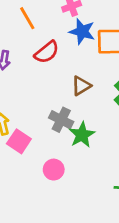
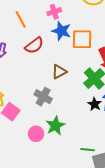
green star: (82, 135) -> (55, 126), moved

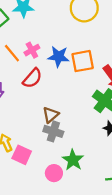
pink cross: (54, 12) -> (32, 50), moved
brown triangle: (59, 72) -> (51, 115), moved

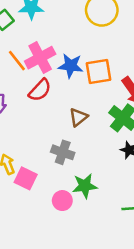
pink cross: (32, 50) -> (40, 58), size x1.6
brown triangle: (51, 115) -> (78, 117), moved
green star: (73, 160) -> (85, 186), turned 30

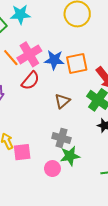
gray cross: (63, 152) -> (61, 138), moved
pink square: (26, 178) -> (22, 152), turned -30

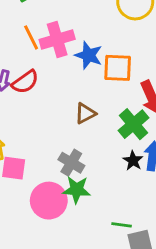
red semicircle: (30, 81) -> (25, 82), moved
pink circle: (52, 169) -> (49, 201), size x1.6

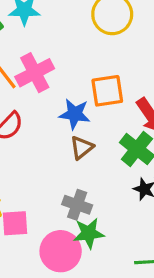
blue star: (89, 55) -> (75, 114), moved

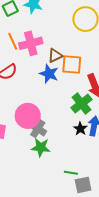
brown triangle: (82, 148) -> (55, 56), moved
pink circle: (61, 251) -> (28, 116), moved

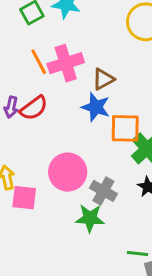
orange square: (72, 64) -> (125, 128), moved
gray cross: (38, 129) -> (103, 191), moved

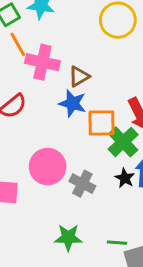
orange line: (39, 62) -> (18, 44), moved
pink cross: (66, 63) -> (42, 62), turned 32
green star: (90, 218) -> (68, 237), moved

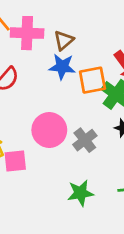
gray cross: (82, 184) -> (85, 140), turned 35

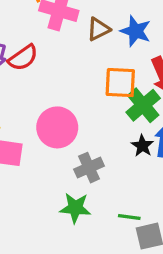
blue star: (62, 67) -> (136, 31), moved
gray cross: (85, 140) -> (89, 168), moved

